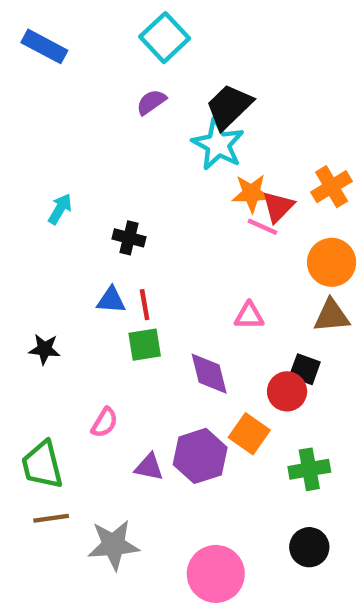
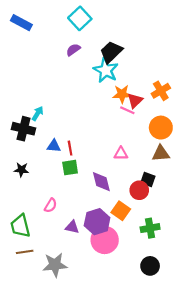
cyan arrow: (60, 209) -> (38, 114), moved
black cross: (129, 238) -> (24, 129), moved, size x1.5
pink circle: (216, 574) -> (105, 240), moved

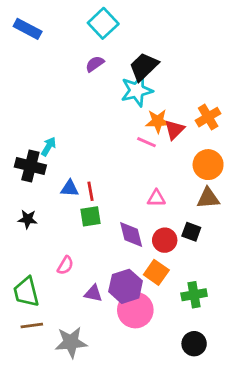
cyan star: (106, 70) -> (137, 90), turned 30
pink line: (127, 110) -> (147, 142), moved
red circle: (139, 190) -> (165, 240), moved

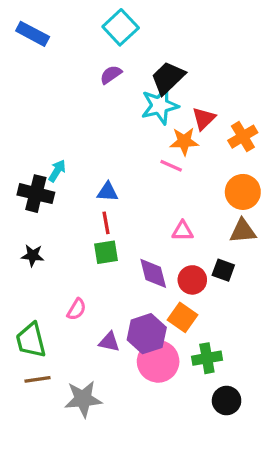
red triangle: (174, 130) -> (204, 119), moved
blue triangle: (70, 188) -> (108, 192), moved
green cross: (194, 295) -> (207, 358), moved

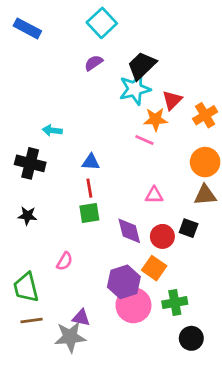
cyan arrow: (57, 171) -> (52, 130), moved, turned -114
purple triangle: (109, 342) -> (81, 318), moved

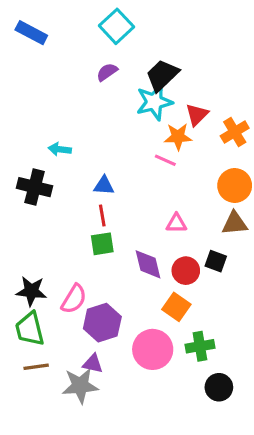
black star: (27, 216) -> (31, 291), moved, size x1.4
pink semicircle: (65, 261) -> (74, 299), size x1.4
purple hexagon: (124, 282) -> (102, 323), moved

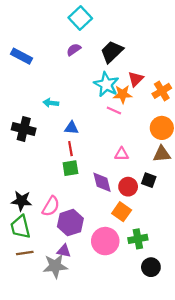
blue rectangle: (31, 33) -> (21, 56), moved
cyan star: (154, 102) -> (106, 84), moved, turned -30
cyan arrow: (60, 149) -> (51, 103), moved

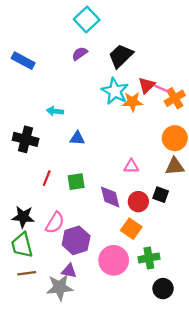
pink line: (114, 111) -> (162, 89), moved
red line: (70, 149) -> (47, 178), moved, turned 32

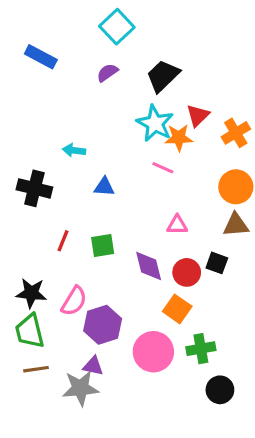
blue rectangle: (23, 61) -> (41, 57), moved
pink line: (162, 89) -> (163, 168), moved

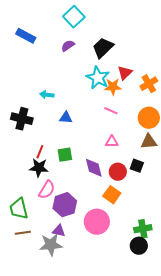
pink line: (163, 168) -> (111, 111), moved
black star: (31, 293) -> (39, 168), moved
green cross: (201, 349) -> (143, 229), moved

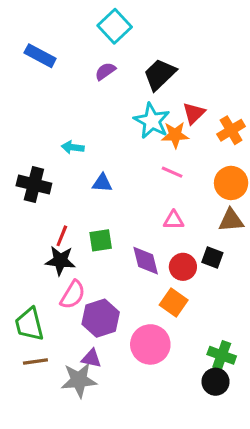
green cross: (143, 229) -> (222, 355), turned 30

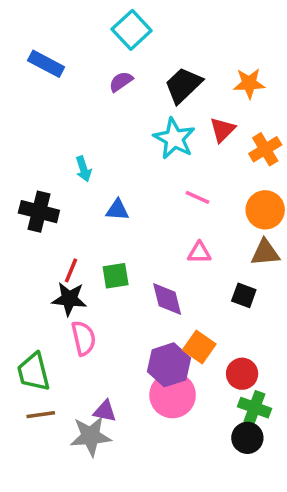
orange star: (175, 135) -> (249, 83), moved
cyan arrow: (73, 147) -> (83, 169), turned -115
red circle: (183, 267) -> (242, 374), moved
pink semicircle: (73, 295) -> (83, 338), turned -44
purple hexagon: (101, 318) -> (169, 365), moved

